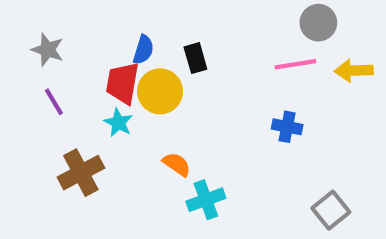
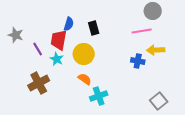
gray star: (48, 50) -> (16, 35), moved
yellow arrow: (354, 71) -> (156, 50), moved
yellow circle: (160, 91) -> (84, 54), moved
purple line: (54, 102) -> (38, 49), moved

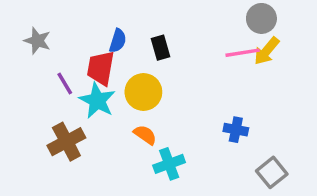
gray star: (16, 35) -> (37, 41), moved
yellow arrow: (156, 50) -> (267, 51), moved, turned -48
cyan star: (57, 59) -> (97, 101), size x1.5
blue cross: (138, 61) -> (236, 130), moved

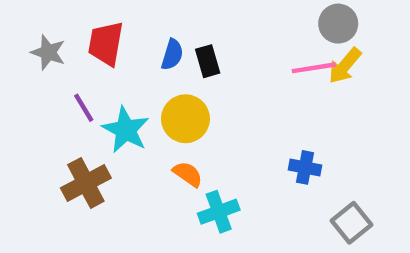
blue semicircle: (118, 41) -> (172, 55), moved
red trapezoid: (101, 68) -> (106, 44), moved

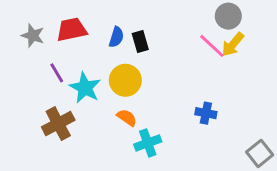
red trapezoid: (106, 44) -> (72, 30), turned 68
pink line: (314, 68) -> (212, 46), turned 52
gray square: (351, 223) -> (260, 153), moved

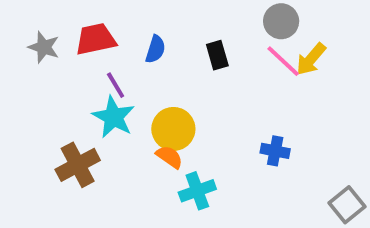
gray circle: (228, 16) -> (281, 21), moved
black rectangle: (140, 41) -> (217, 55), moved
purple line: (57, 73) -> (116, 85), moved
yellow circle: (125, 80) -> (173, 129), moved

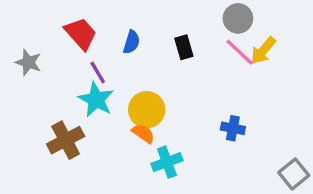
red trapezoid: (96, 39) -> (81, 34), turned 60
gray star: (44, 47) -> (28, 62), moved

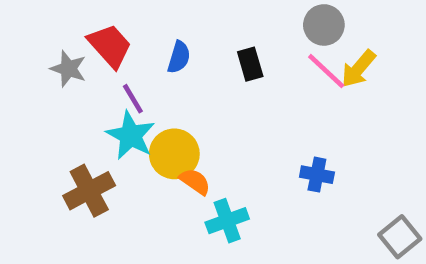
gray star: (28, 62) -> (68, 69), moved
yellow circle: (147, 110) -> (174, 154), moved

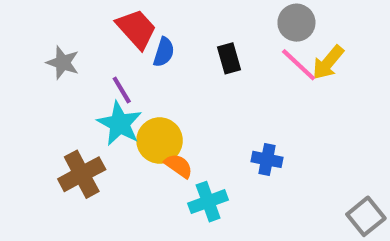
red trapezoid: (110, 46) -> (136, 29), moved
blue cross: (317, 175) -> (267, 159), moved

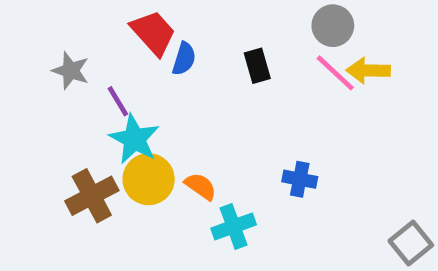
yellow arrow: (328, 63) -> (368, 71), turned 51
purple line: (122, 90) -> (118, 101), moved
yellow circle: (160, 141) -> (149, 179), moved

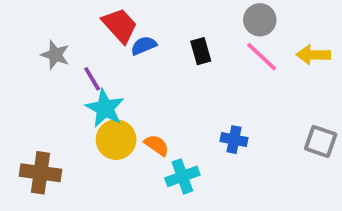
blue semicircle: (184, 59) -> (144, 46), turned -130
yellow arrow: (368, 71) -> (313, 55), moved
brown cross: (92, 196) -> (40, 173), moved, turned 36
gray square: (411, 243) -> (321, 141), moved, turned -32

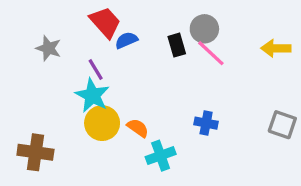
gray circle: (260, 20) -> (204, 29), moved
pink line: (262, 57) -> (211, 53), moved
purple line: (92, 79) -> (96, 69), moved

